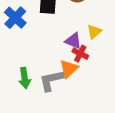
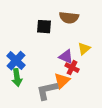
blue cross: (15, 18) -> (16, 61), moved
green arrow: (25, 78) -> (17, 78), moved

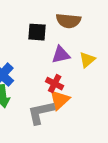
purple triangle: (66, 57) -> (61, 55), moved, turned -35
red cross: (72, 68) -> (55, 84), moved

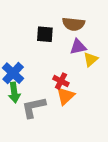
purple triangle: (61, 55) -> (78, 47), moved
gray L-shape: (41, 112) -> (34, 107), moved

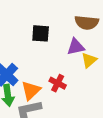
brown semicircle: (74, 24) -> (87, 23), moved
orange triangle: (66, 96) -> (31, 90), moved

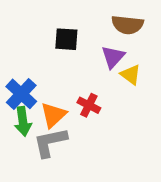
purple triangle: (76, 47) -> (113, 57), turned -36
yellow triangle: (89, 60) -> (131, 75), turned -42

